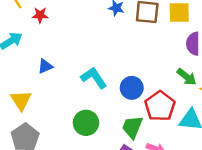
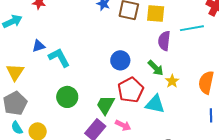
cyan L-shape: (94, 78) -> (59, 58), moved
blue circle: (132, 88) -> (120, 60), moved

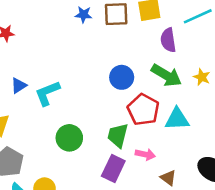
cyan L-shape: (59, 58) -> (47, 93), turned -70
green arrow: (156, 68) -> (166, 75), size x1.4
yellow star: (172, 81) -> (202, 77), moved

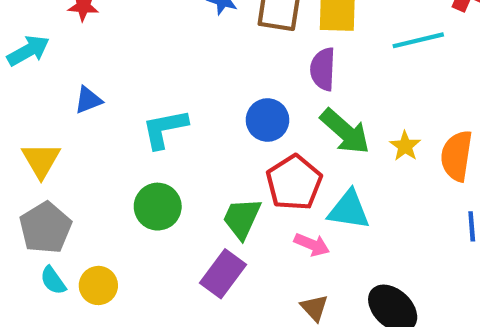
purple semicircle: (168, 40) -> (323, 69), moved
cyan L-shape: (47, 93) -> (165, 129), moved
pink arrow: (145, 154) -> (312, 245), moved

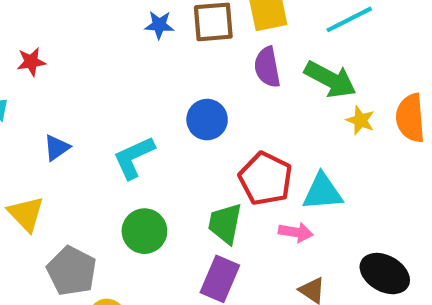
blue circle: (268, 120) -> (207, 120), moved
green arrow: (345, 131) -> (330, 79), moved
gray pentagon: (45, 228) -> (72, 271), moved

